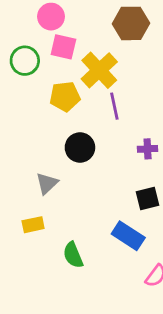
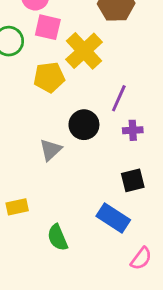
purple line: (114, 106) -> (119, 98), moved, turned 36
black circle: (80, 148) -> (84, 125), moved
gray triangle: (47, 183) -> (51, 150), moved

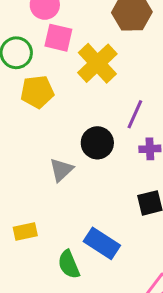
yellow pentagon: (49, 77) -> (37, 92), moved
blue rectangle: (113, 218) -> (102, 243), moved

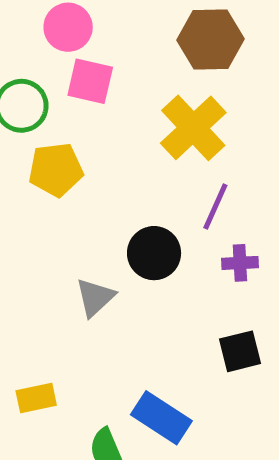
yellow cross: (97, 63) -> (193, 128), moved

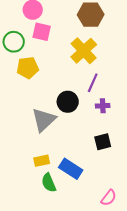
gray triangle: (95, 297) -> (44, 120), size x1.5
yellow rectangle: (36, 398) -> (42, 161), moved

